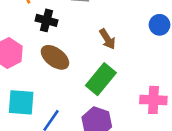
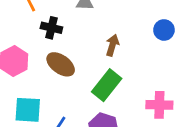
brown arrow: (107, 39) -> (112, 45), turned -130

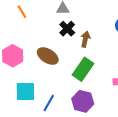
black cross: (51, 28) -> (67, 29), moved, turned 35

